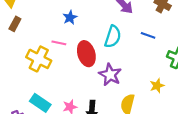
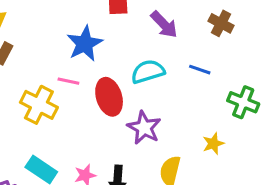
blue star: (70, 17) -> (85, 44), size x1.6
cyan semicircle: (113, 37) -> (148, 72), turned -125

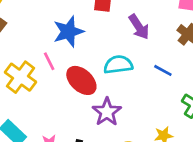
pink line: (68, 81) -> (49, 61), turned 42
red ellipse: (109, 97) -> (81, 80), turned -40

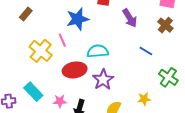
cyan semicircle: (118, 65) -> (98, 51), moved
red ellipse: (81, 80) -> (75, 70), moved, turned -55

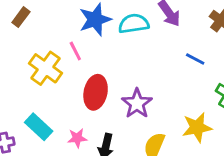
cyan semicircle: (98, 51) -> (134, 24), moved
red ellipse: (75, 70) -> (96, 92), turned -65
yellow star: (144, 99) -> (197, 127), size x1.5

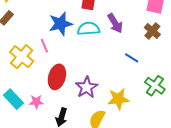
yellow star: (197, 127) -> (118, 99), moved
pink star: (77, 138) -> (36, 102), moved

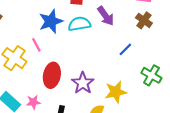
blue line: (132, 58) -> (125, 49), turned -72

